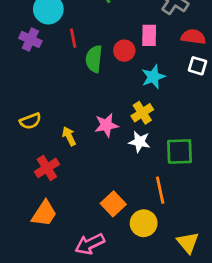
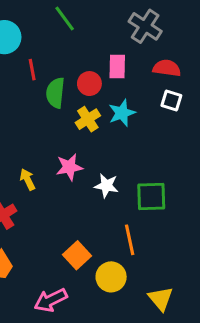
yellow cross: (142, 113) -> (88, 119), moved

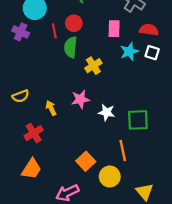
red circle: (89, 84) -> (74, 23), moved
cyan star: (122, 113) -> (129, 52), moved

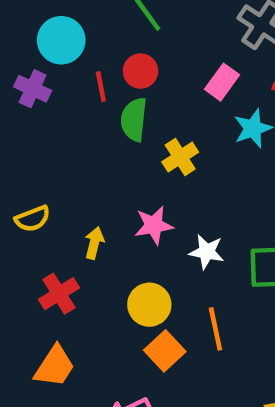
pink rectangle: (114, 29) -> (222, 82), turned 35
yellow arrow: (51, 108) -> (94, 243), turned 40
orange line: (123, 150) -> (215, 329), moved
yellow circle: (110, 177) -> (149, 305), moved

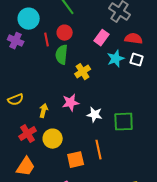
yellow circle: (149, 305) -> (53, 139), moved
orange square: (165, 351) -> (76, 160), turned 30

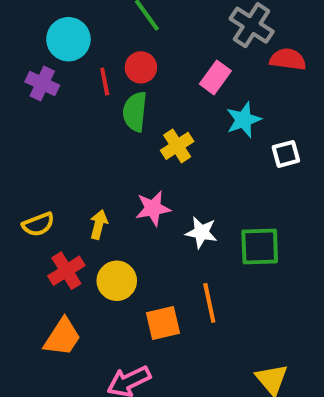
red semicircle: (134, 39) -> (288, 59), moved
white square: (137, 60) -> (286, 154), moved, turned -32
yellow semicircle: (16, 100) -> (38, 224), moved

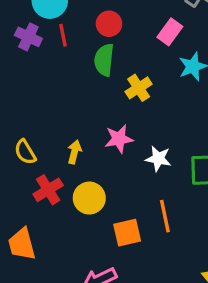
red line: (105, 81) -> (63, 35), moved
yellow semicircle: (38, 224) -> (25, 152), turned 80
orange trapezoid: (62, 337) -> (22, 244), moved, turned 132

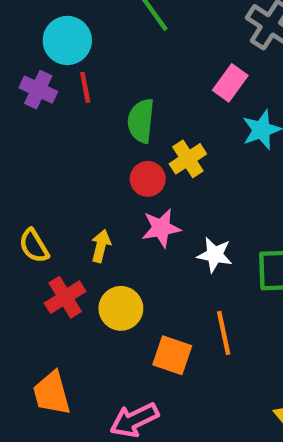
red circle: (109, 24) -> (148, 179), moved
orange square: (127, 233) -> (172, 355), turned 32
orange trapezoid: (22, 244) -> (52, 393), moved

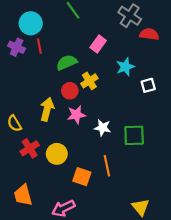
pink rectangle: (230, 83) -> (98, 44), moved
green semicircle: (141, 121) -> (67, 62), turned 60
yellow arrow: (101, 246) -> (47, 109), moved, size x1.5

